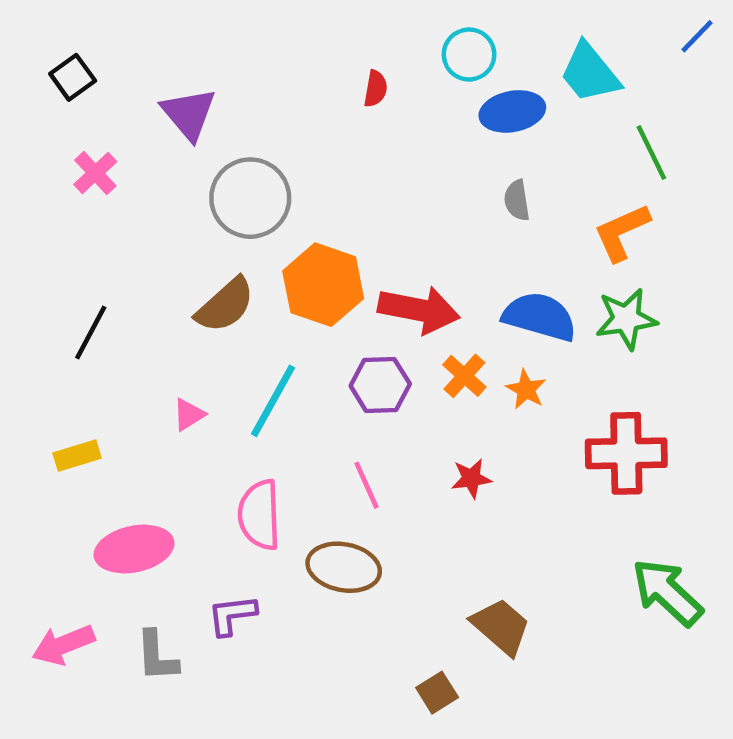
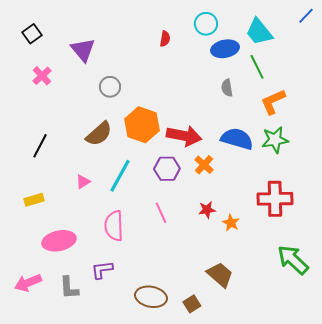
green line: (651, 152) -> (257, 67), moved
gray circle: (250, 198) -> (110, 87), size x0.6
orange star: (526, 389) -> (231, 223), moved
brown ellipse: (344, 567) -> (151, 297), moved

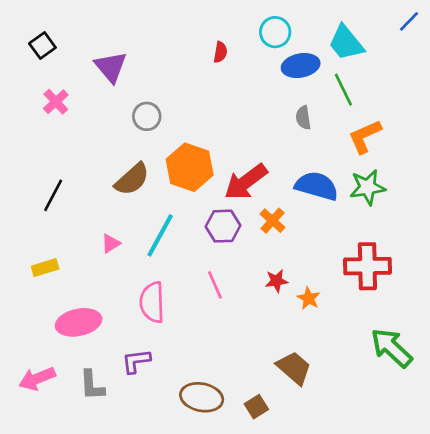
red arrow: (184, 136) -> (246, 182), turned 132

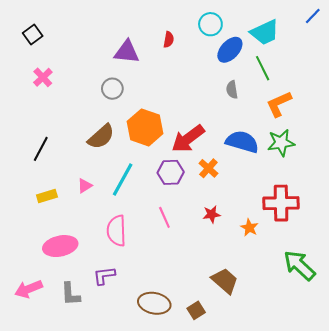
cyan trapezoid: (346, 43) -> (265, 32), turned -76
blue ellipse: (301, 66) -> (230, 50), turned -36
purple triangle: (111, 67) -> (127, 52), moved, turned -44
yellow rectangle: (45, 268) -> (47, 196), moved
orange star: (309, 298) -> (249, 228), moved

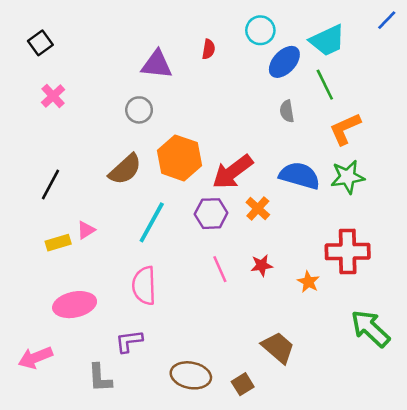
pink triangle: (85, 186) -> (86, 230), moved
pink line: (164, 217) -> (220, 269), moved
gray L-shape: (70, 294) -> (100, 378), moved

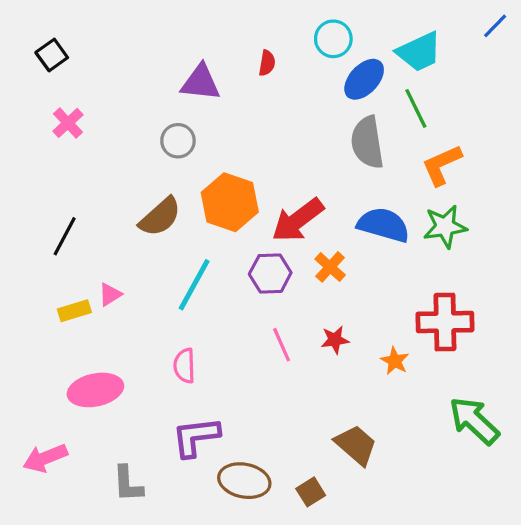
gray semicircle: (287, 111) -> (367, 142), size x1.8
pink semicircle: (144, 286) -> (184, 366), size x0.7
purple L-shape: (129, 341) -> (196, 437), moved, size x1.4

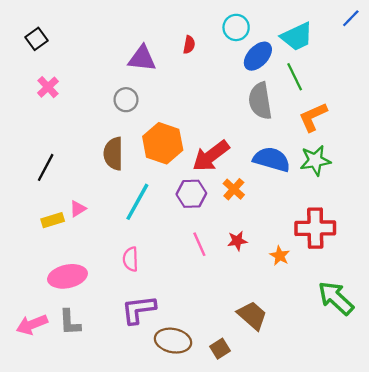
brown semicircle: (160, 217) -> (113, 154), turned 132
gray L-shape: (128, 484) -> (70, 322), moved

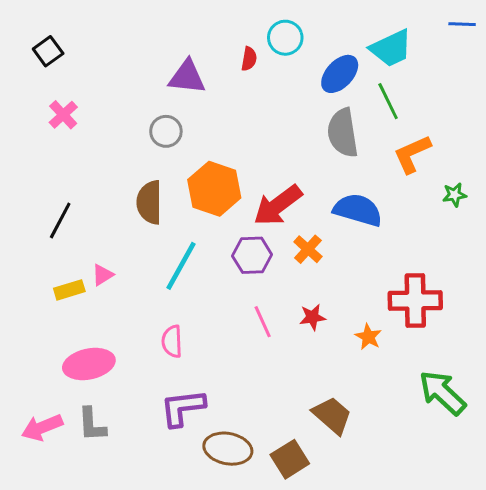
blue line: (351, 18) -> (462, 24), turned 48
cyan circle: (236, 27) -> (285, 38), moved
green star: (315, 160) -> (454, 195), moved, size x0.6
brown square: (220, 349) -> (290, 459), size x1.4

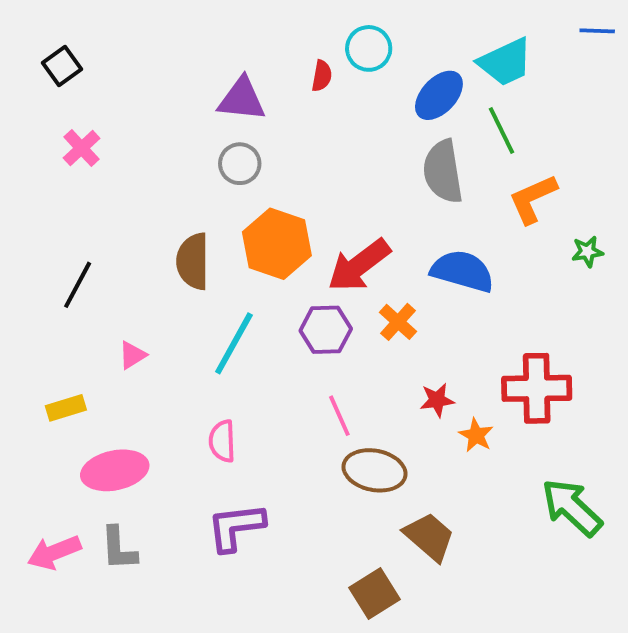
gray circle: (166, 131) -> (240, 164), moved
yellow rectangle: (69, 290) -> (66, 408), moved
red star: (312, 317) -> (437, 400), moved
brown ellipse: (228, 449) -> (375, 470), moved

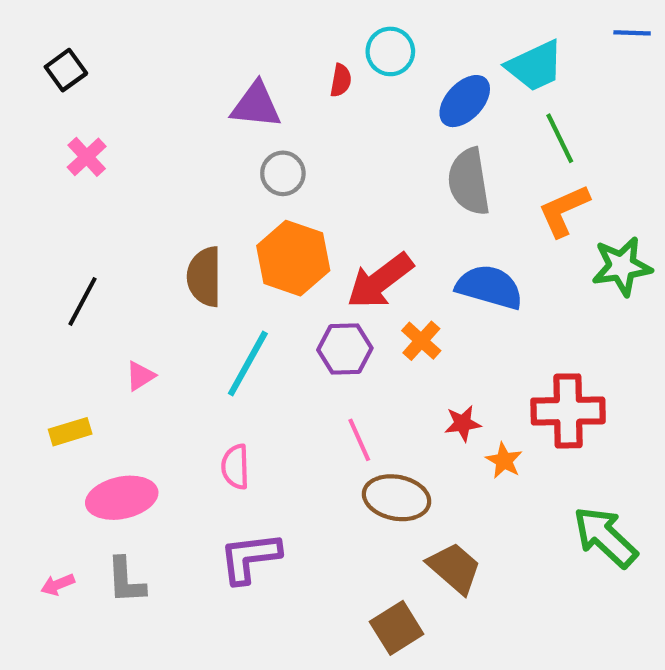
green line: (501, 130) -> (560, 138), moved
gray circle: (240, 164) -> (283, 173), moved
green star: (587, 252) -> (622, 266), size x1.8
pink arrow: (54, 552) -> (58, 585), size x0.6

